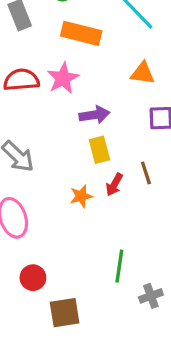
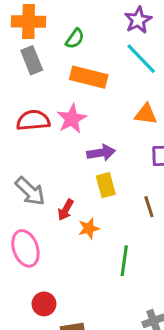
red arrow: (114, 185) -> (66, 210), moved
green line: (119, 266) -> (124, 261), moved

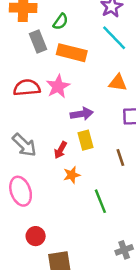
gray rectangle: (32, 60) -> (38, 42), moved
red arrow: (66, 210) -> (61, 150), moved
green line: (124, 261) -> (100, 201), turned -30

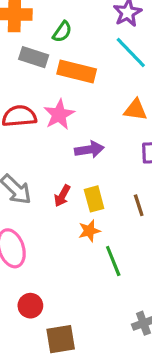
gray rectangle: (38, 42) -> (34, 57), turned -50
yellow rectangle: (85, 140) -> (94, 199), moved
orange star: (72, 175) -> (89, 231), moved

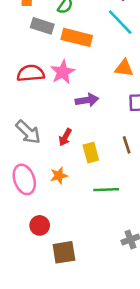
yellow rectangle: (94, 199) -> (91, 153), moved
orange star: (89, 231) -> (59, 176), moved
green line: (113, 261) -> (106, 190), turned -70

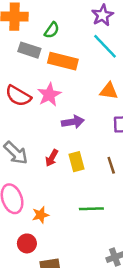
red semicircle: (31, 73) -> (18, 96), turned -145
yellow rectangle: (91, 153) -> (77, 162), moved
orange star: (59, 176) -> (41, 215), moved

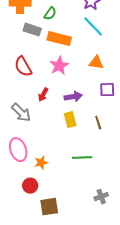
pink star: (49, 95) -> (59, 66), moved
red semicircle: (18, 96) -> (23, 67), turned 30
purple arrow: (73, 122) -> (73, 97), moved
red arrow: (52, 158) -> (43, 95), moved

